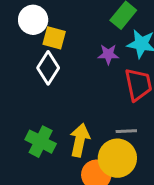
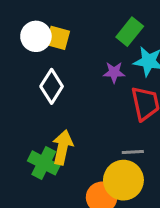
yellow square: (54, 38) -> (58, 38), moved
yellow arrow: (80, 140) -> (63, 147), moved

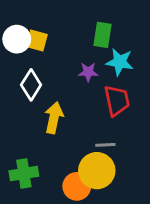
green rectangle: (130, 32) -> (102, 35), turned -30
yellow arrow: (63, 147) -> (54, 118), moved
green cross: (44, 163) -> (24, 173), moved, turned -36

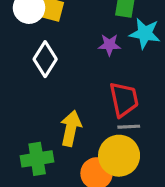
red trapezoid: (117, 101) -> (124, 99), moved
yellow arrow: (54, 118) -> (71, 128), moved

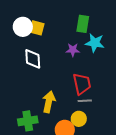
white diamond: (45, 59) -> (33, 59), turned -35
yellow circle: (119, 156) -> (79, 119), size x0.6

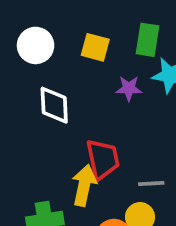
yellow square: (37, 28) -> (95, 47), moved
red trapezoid: (82, 84) -> (103, 159), moved

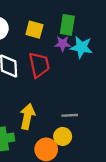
purple star: (129, 88) -> (63, 44), moved
red trapezoid: (103, 159) -> (39, 65), moved

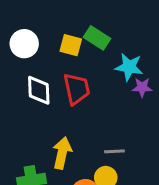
green rectangle: (67, 25) -> (97, 38), moved, turned -66
purple star: (63, 44) -> (142, 87), moved

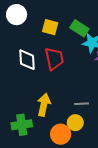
green rectangle: (97, 38) -> (79, 28), moved
white circle: (24, 44) -> (17, 15), moved

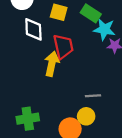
white diamond: (27, 60) -> (33, 29), moved
yellow arrow: (44, 105) -> (52, 64), moved

